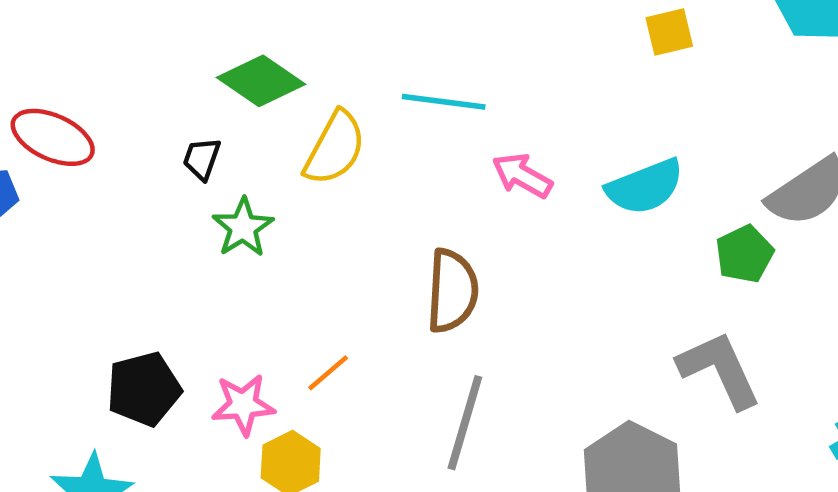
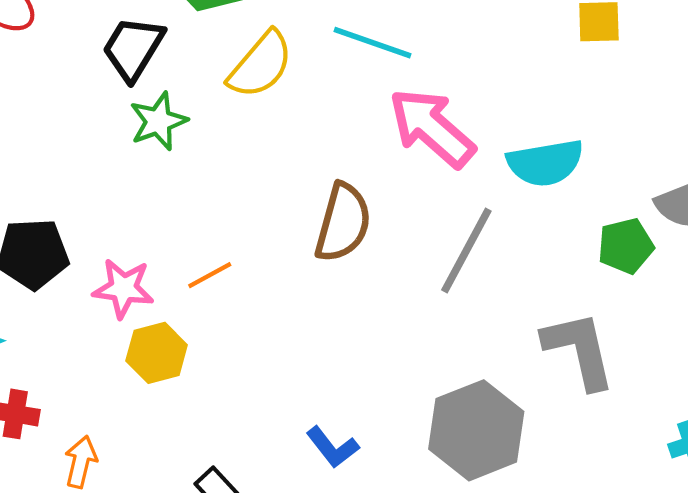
black trapezoid: (202, 159) -> (133, 48), size x1.6
pink arrow: (522, 176) -> (432, 128), size x1.6
gray line: (465, 423) -> (466, 250), moved

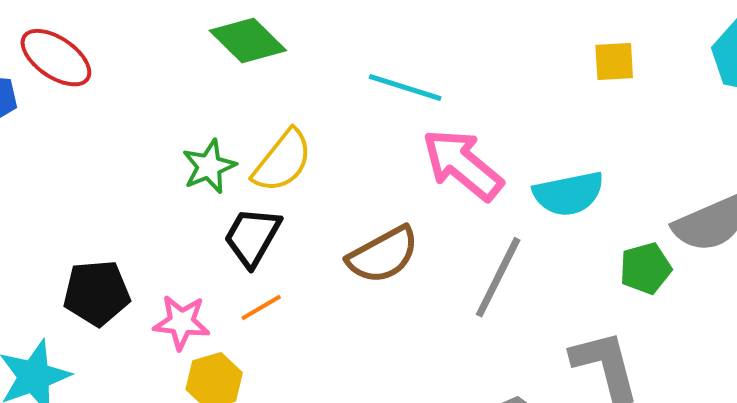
black trapezoid: (133, 48) -> (252, 237), moved
yellow semicircle: (261, 65) -> (282, 161), moved
brown semicircle: (343, 223) -> (383, 255), turned 48

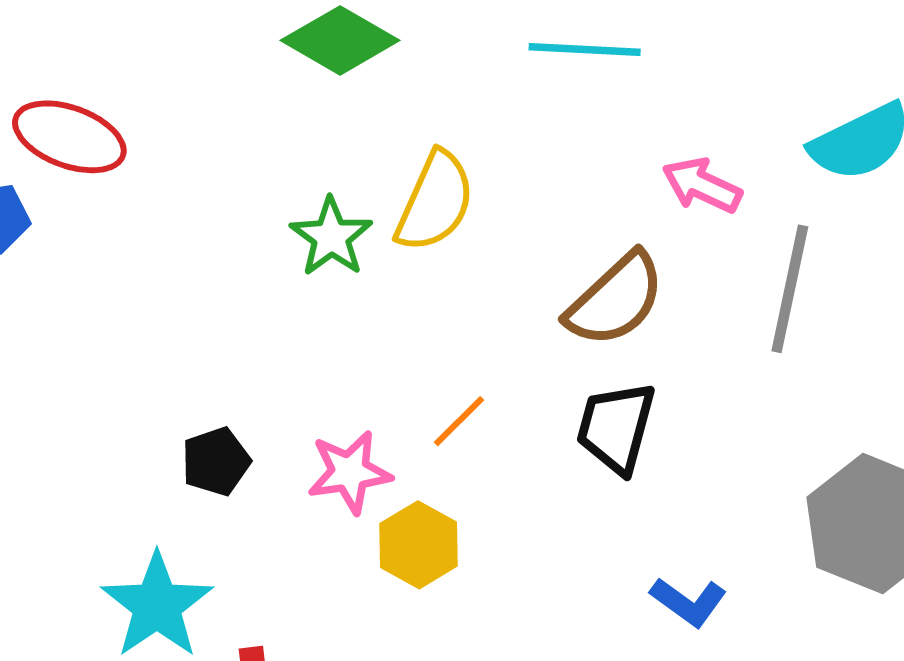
pink arrow: (462, 165) -> (702, 185), moved, size x0.6
black trapezoid: (252, 237) -> (616, 427), moved
black pentagon: (97, 293) -> (216, 461), size x0.7

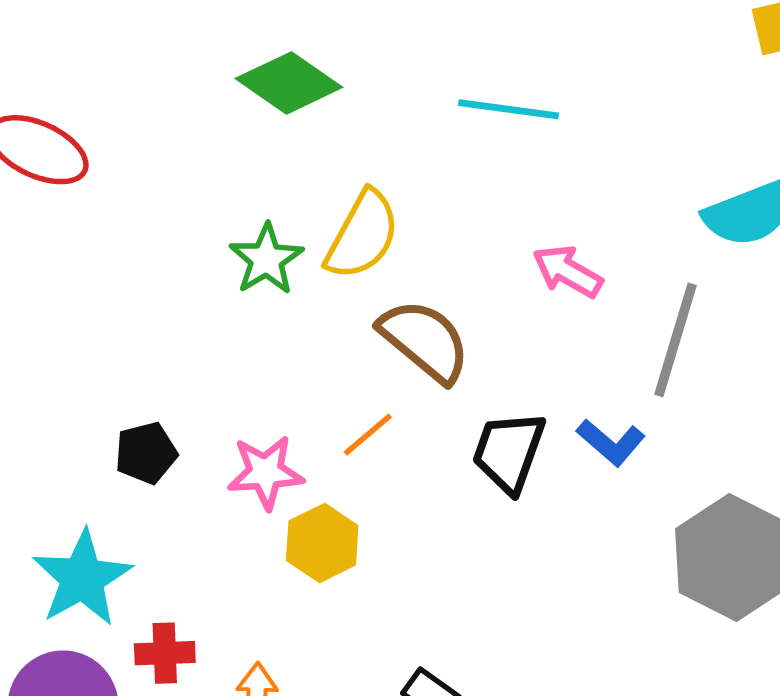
pink arrow: (702, 185) -> (568, 271), moved
brown semicircle: (615, 300) -> (425, 341), moved, turned -102
blue L-shape: (689, 602) -> (611, 442), moved

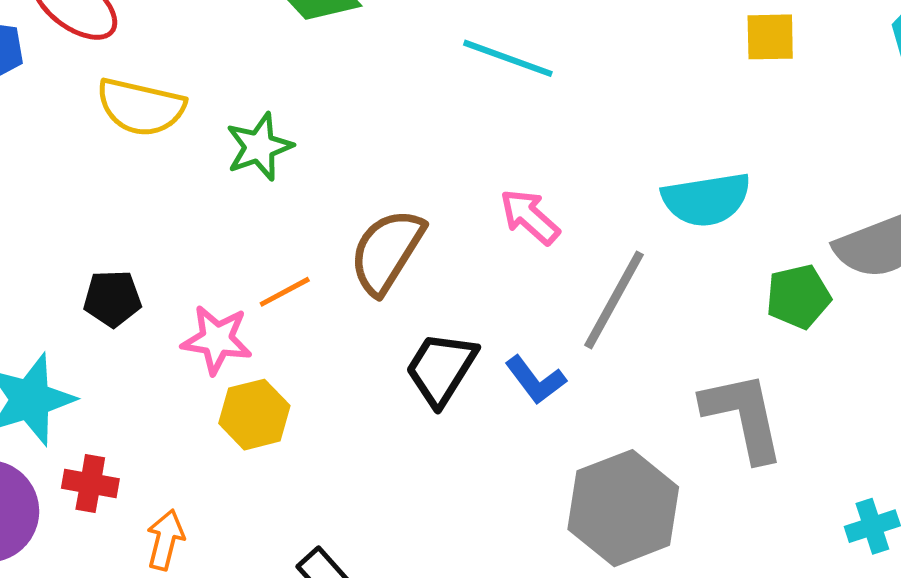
yellow semicircle: (362, 235) -> (141, 107), moved, turned 62
brown semicircle: (425, 341) -> (387, 251), turned -110
orange line: (368, 435) -> (285, 292), moved

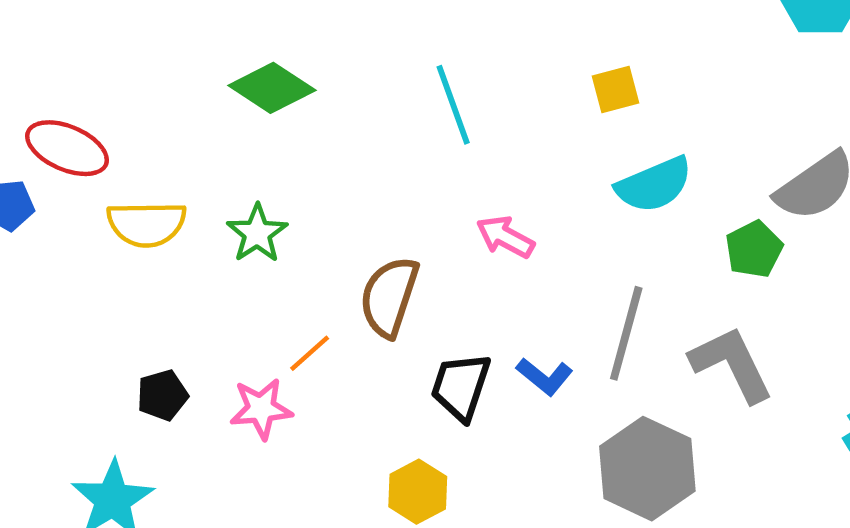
yellow square: (770, 37) -> (616, 89), moved
cyan line: (508, 58) -> (453, 105), turned 64
gray line: (614, 300) -> (626, 333), moved
yellow hexagon: (254, 415) -> (418, 492), moved

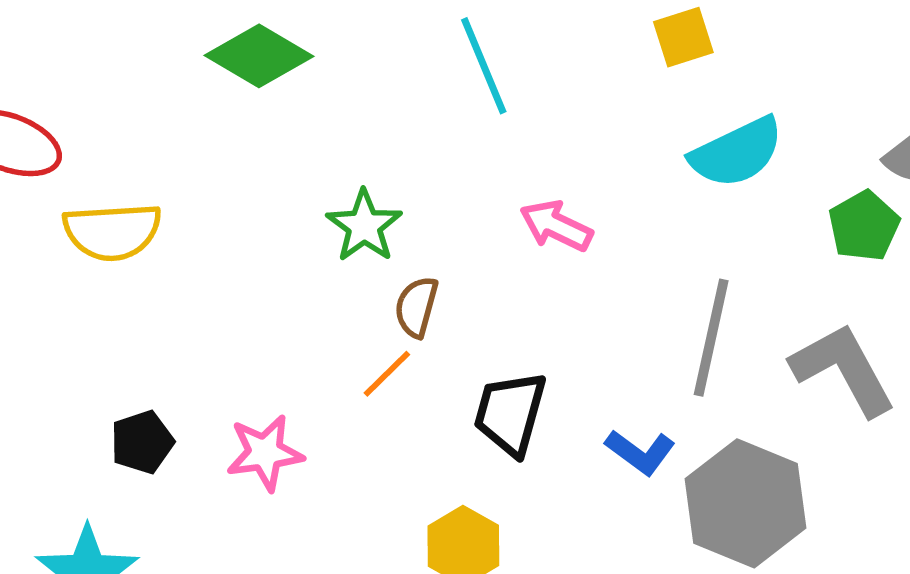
green star: (257, 233) -> (364, 226), moved
brown semicircle: (389, 297) -> (416, 307), size x0.6
orange line: (310, 353) -> (387, 374), moved
blue L-shape: (545, 376) -> (640, 452), moved

